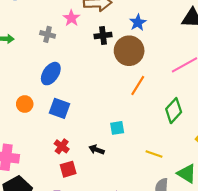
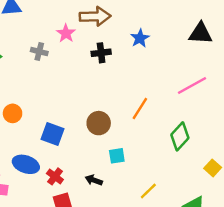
brown circle: (129, 51) -> (99, 123), moved, size x0.7
blue ellipse: (51, 74) -> (26, 164), moved, turned 75
orange circle: (25, 104) -> (13, 113), moved
yellow line: (154, 154) -> (148, 191), moved, turned -63

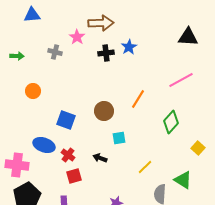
blue star: (140, 38) -> (129, 47), moved
orange circle: (13, 113) -> (33, 91), moved

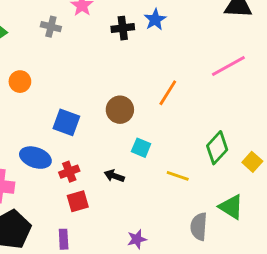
green diamond: (171, 122) -> (217, 148), moved
cyan square: (119, 138) -> (141, 148), turned 32
red cross: (68, 155) -> (69, 172), turned 32
yellow line: (145, 167) -> (178, 176), moved, turned 63

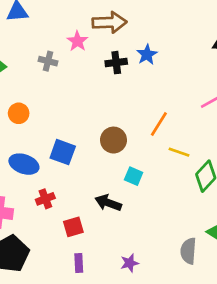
blue ellipse: (35, 158) -> (24, 164), moved
red cross: (69, 172) -> (45, 199), moved
black arrow: (114, 176) -> (108, 203), size x1.4
yellow line: (178, 176) -> (179, 152), moved
purple rectangle: (64, 239) -> (79, 263), moved

